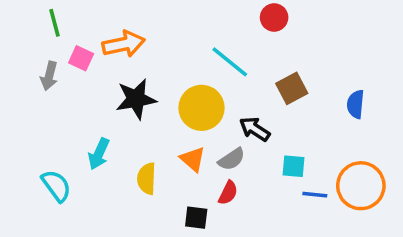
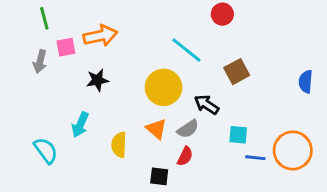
pink square: (81, 58) -> (66, 47), turned -36
black star: (136, 99) -> (97, 80), moved, size x0.7
blue semicircle: (356, 104) -> (306, 82), moved

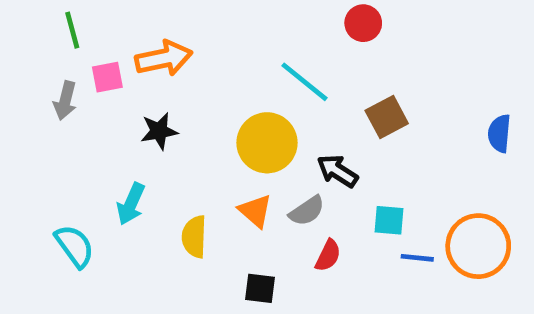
red semicircle: (185, 156) -> (328, 255), moved

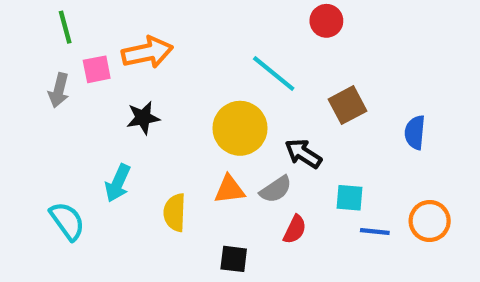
blue semicircle: (499, 133) -> (415, 132), moved
orange triangle: (255, 211) -> (229, 189), turned -48
orange circle: (478, 246) -> (430, 221), size x0.7

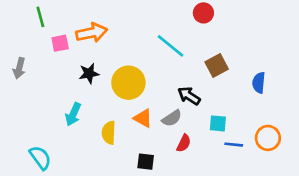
gray arrow: (59, 90) -> (19, 68), moved
yellow circle: (240, 128) -> (128, 83), moved
orange triangle: (229, 189) -> (143, 118), turned 36
cyan semicircle: (67, 221) -> (40, 158), moved

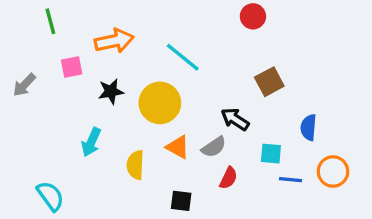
pink square: (60, 43) -> (72, 67), moved
cyan line: (171, 46) -> (183, 57), moved
gray arrow: (19, 68) -> (24, 85), turned 30
blue semicircle: (259, 83) -> (309, 127), moved

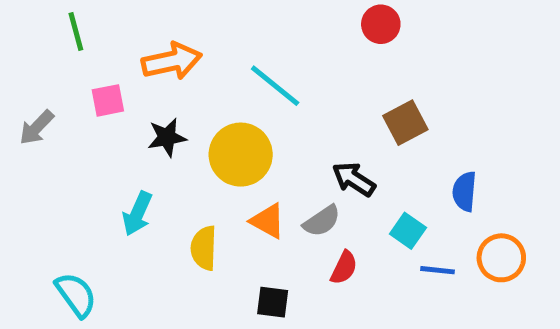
cyan square: (271, 154) -> (408, 231), turned 30

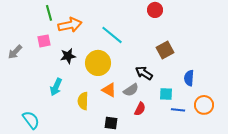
green line: (76, 32) -> (49, 13), moved
cyan square: (408, 231) -> (166, 94), turned -32

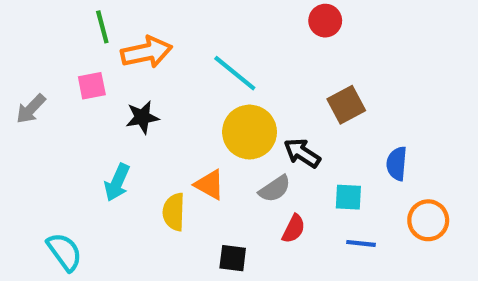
yellow circle: (98, 63) -> (250, 132), moved
orange triangle: (109, 90) -> (210, 185), moved
blue line: (178, 110) -> (361, 243), moved

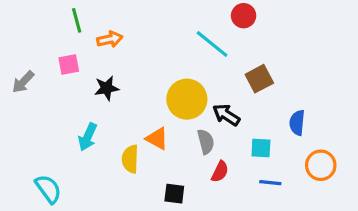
orange arrow: (146, 52) -> (110, 39), size x0.7
cyan line: (235, 73) -> (212, 44), moved
gray semicircle: (275, 189) -> (206, 142), turned -70

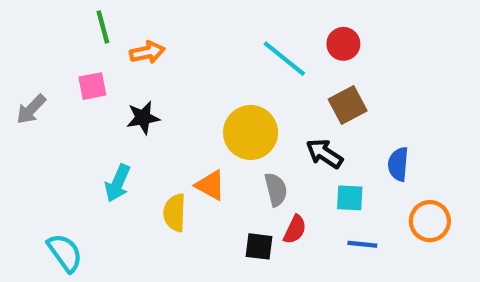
red circle: (244, 16) -> (343, 44), moved
black arrow: (226, 115) -> (324, 154), moved
black square: (174, 194) -> (259, 246), moved

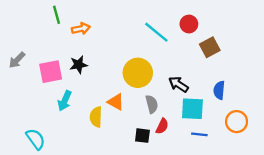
pink square: (92, 86) -> (51, 72), moved, size x1.5
brown square: (348, 105) -> (210, 47), moved
cyan square: (350, 198) -> (192, 109), size x1.5

